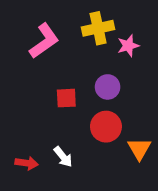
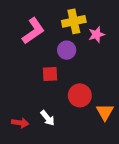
purple circle: (108, 87) -> (67, 50), moved

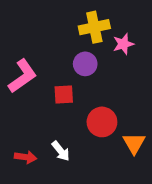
pink L-shape: (33, 31) -> (23, 76), moved

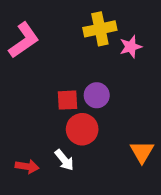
purple circle: (85, 64) -> (97, 95), moved
pink L-shape: (23, 76) -> (24, 40), moved
red circle: (102, 122) -> (82, 129), moved

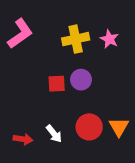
yellow cross: (100, 29) -> (76, 39), moved
pink star: (131, 47) -> (109, 39), turned -30
red circle: (82, 129) -> (89, 127), moved

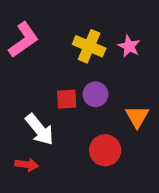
yellow cross: (76, 39) -> (89, 46), turned 35
orange triangle: (119, 127) -> (137, 117), moved
white arrow: (54, 134) -> (40, 129), moved, size x1.5

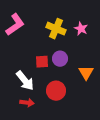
red circle: (105, 150) -> (56, 91), moved
red arrow: (27, 165) -> (27, 103), moved

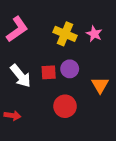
white arrow: (25, 81) -> (21, 76), moved
red arrow: (27, 103) -> (12, 116), moved

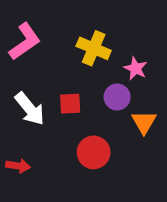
pink star: (94, 34) -> (136, 68), moved
purple circle: (70, 69) -> (117, 97), moved

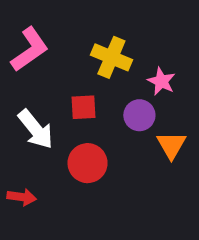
red square: (70, 104) -> (84, 107), moved
red circle: (94, 152) -> (88, 163), moved

